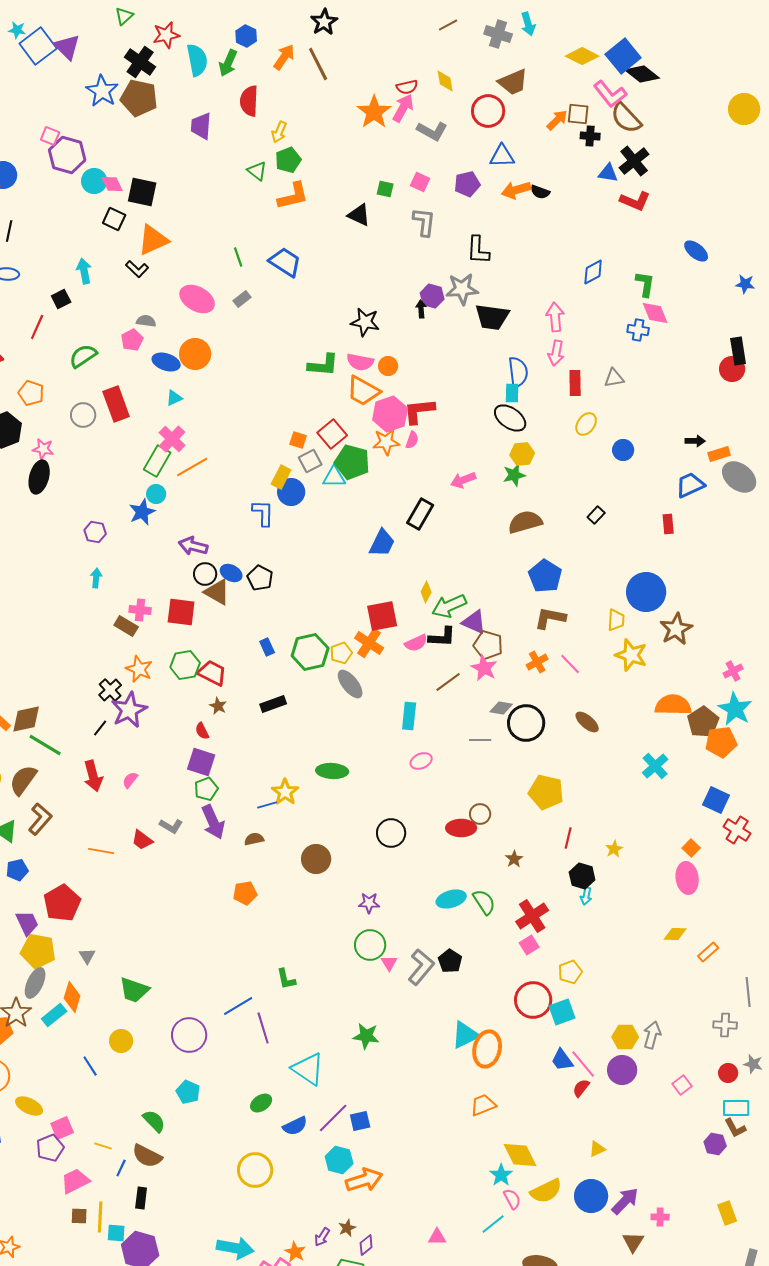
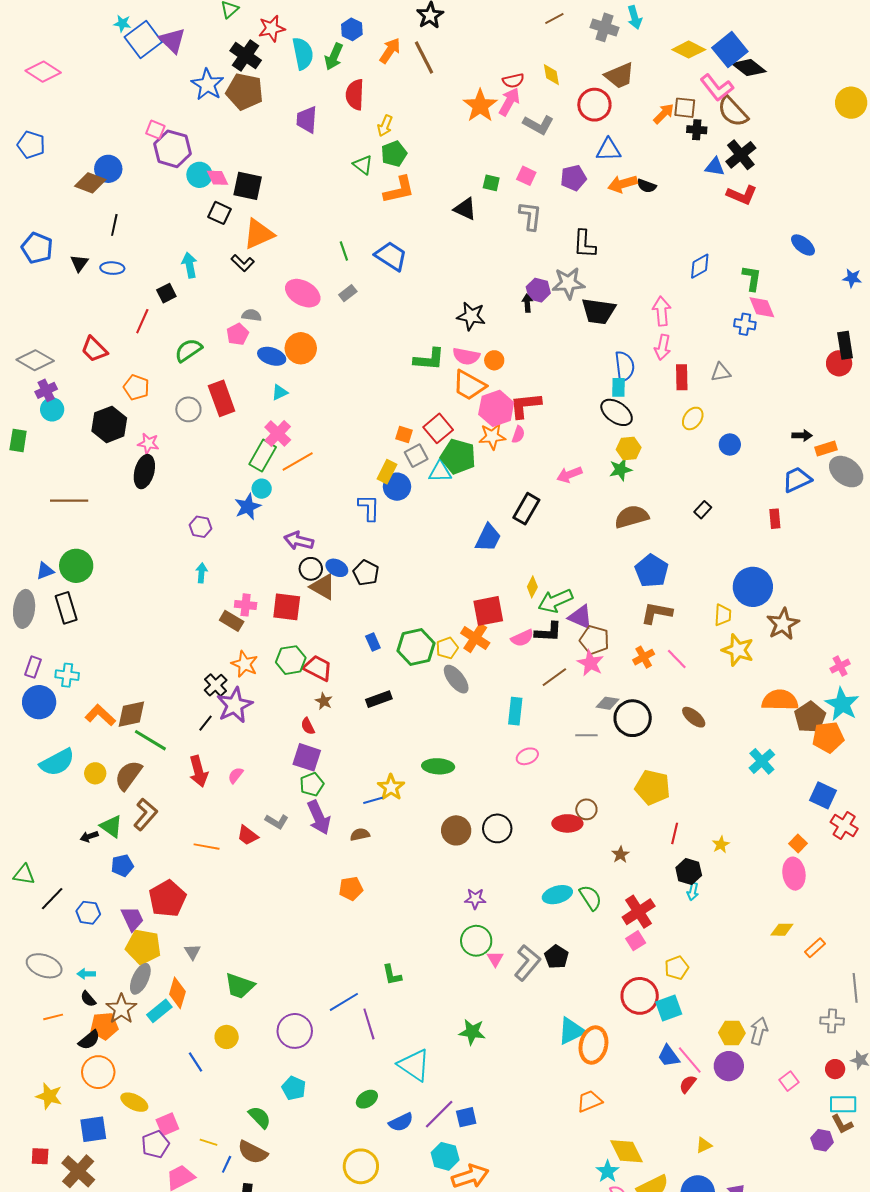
brown circle: (316, 859) -> (456, 830), moved

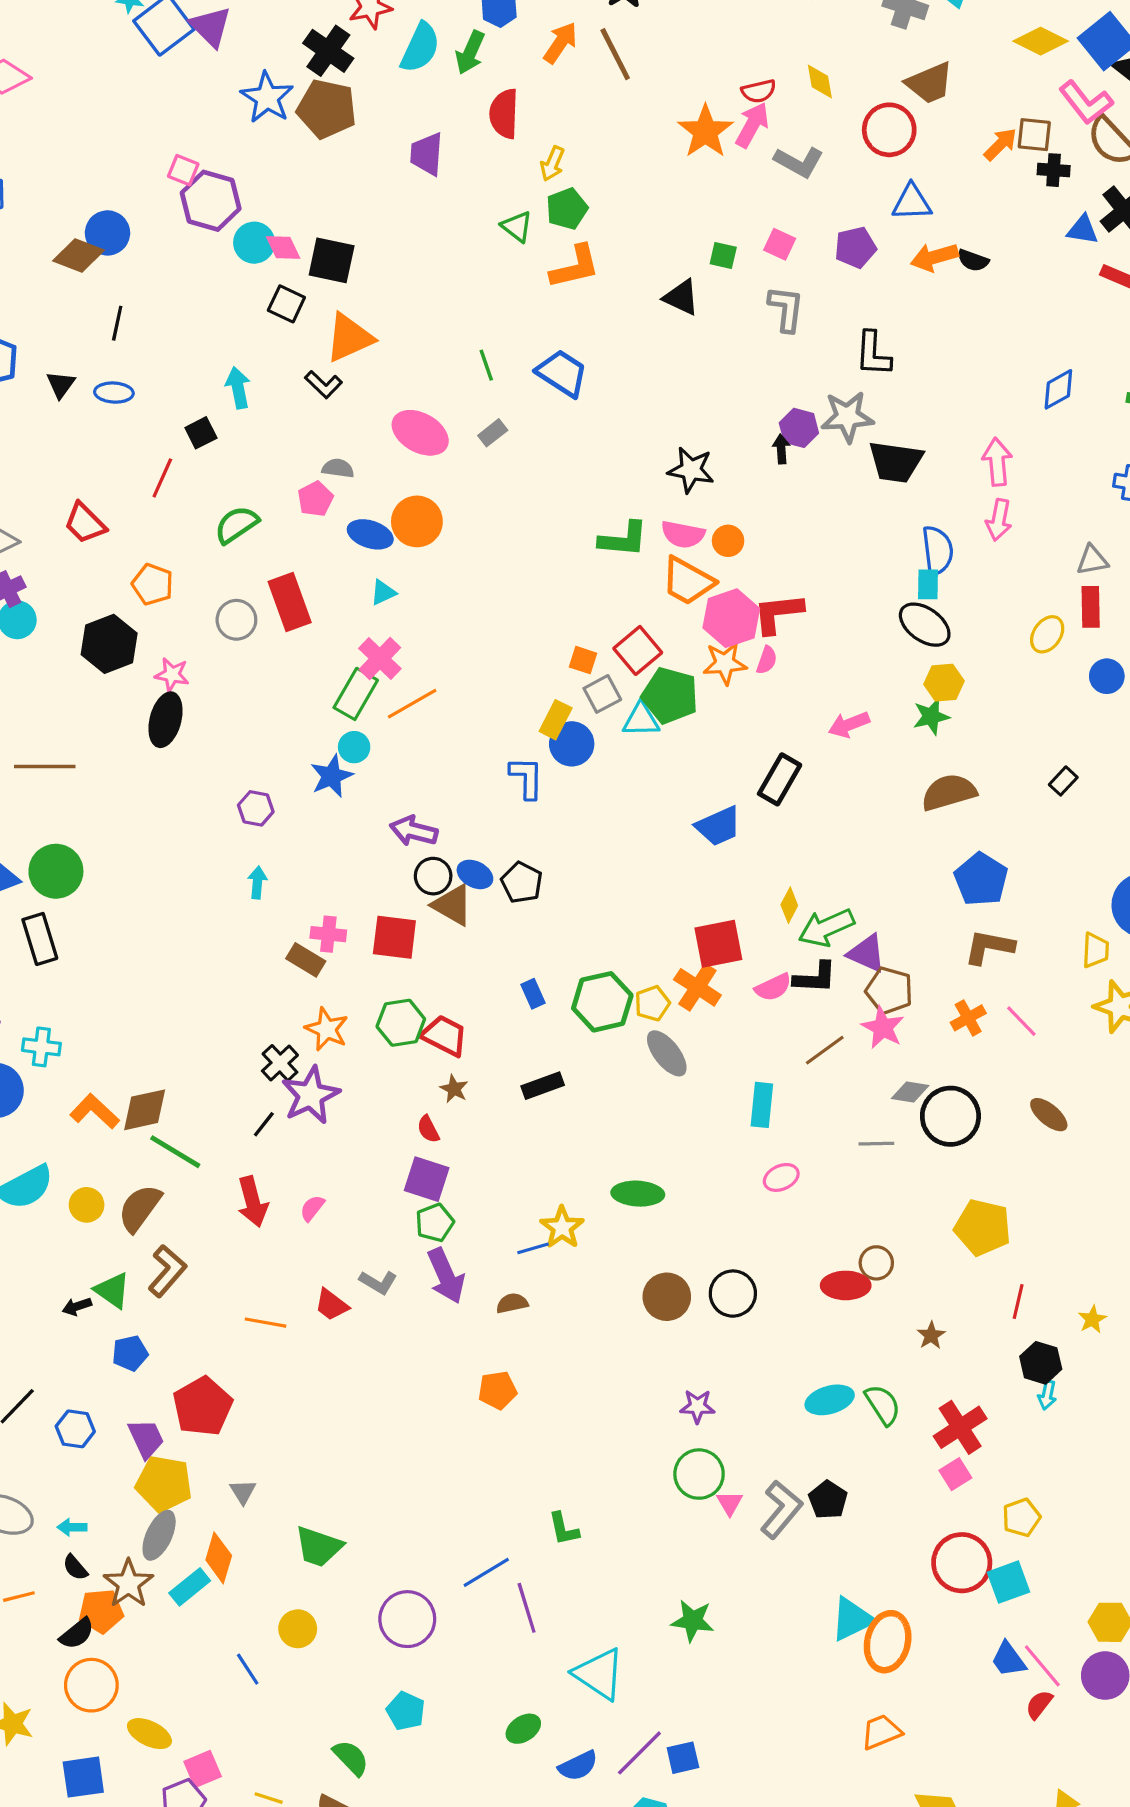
cyan semicircle: (303, 54) -> (420, 48), turned 36
red rectangle: (682, 377) -> (1091, 607), moved
blue trapezoid: (488, 538) -> (718, 826), turned 40

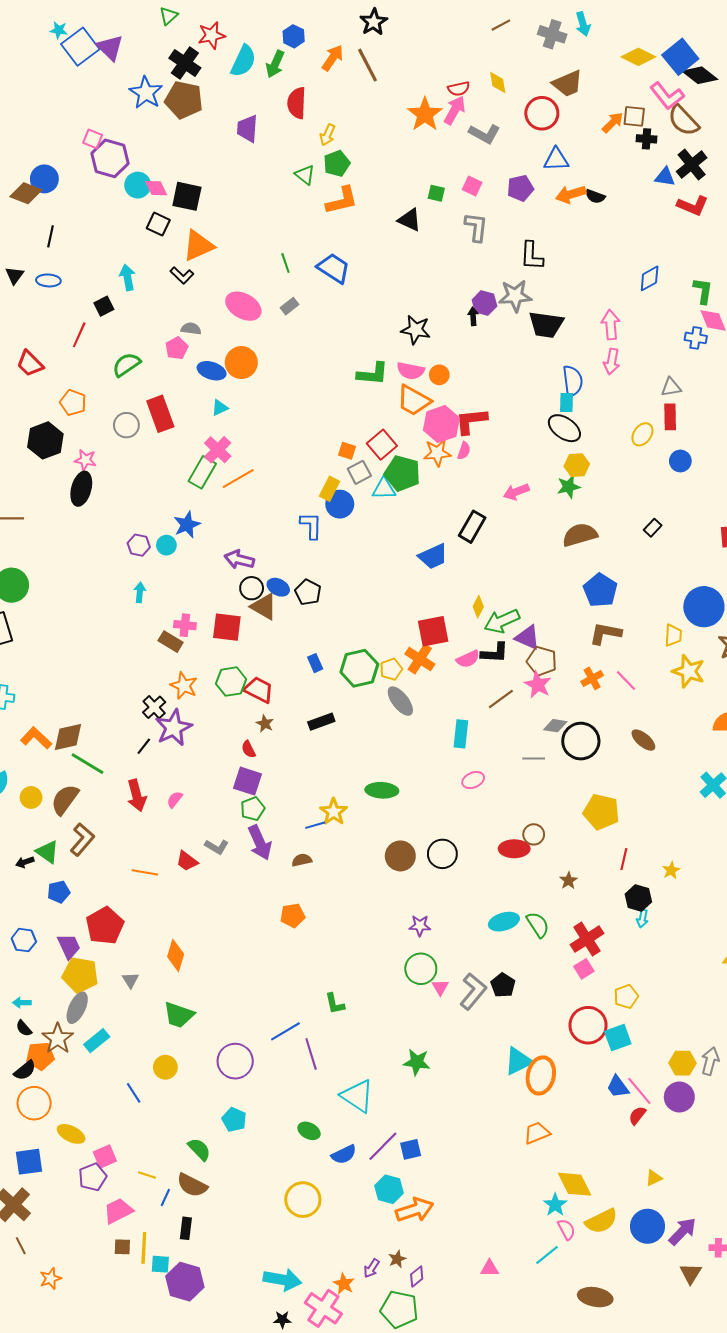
cyan circle: (354, 747) -> (166, 545), moved
orange diamond: (219, 1558) -> (176, 955), moved
green ellipse: (523, 1729) -> (309, 1131), turned 60

